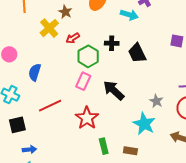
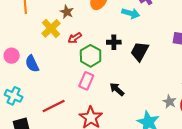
black trapezoid: (137, 53) -> (140, 51), turned 55
blue semicircle: (35, 72) -> (32, 64), moved, turned -42
black arrow: (114, 90) -> (117, 89), size x0.7
gray star: (156, 101) -> (169, 102), moved

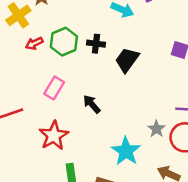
red arrow: (75, 38) -> (34, 43), moved
green hexagon: (91, 56) -> (64, 42), moved

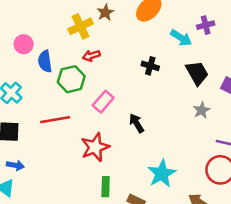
green hexagon: (64, 42) -> (71, 79), moved
black trapezoid: (127, 60) -> (197, 73), moved, turned 105
gray star: (156, 129) -> (202, 110), moved

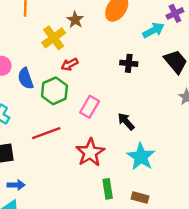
cyan arrow: (181, 38) -> (153, 30), turned -50
cyan star: (162, 174) -> (141, 157), moved

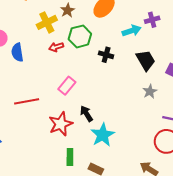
green hexagon: (54, 91) -> (80, 36), moved
black arrow: (126, 121) -> (86, 114), moved

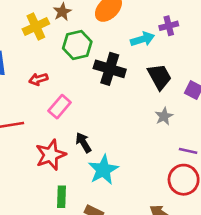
red arrow: (56, 47) -> (38, 79), moved
black cross: (106, 55) -> (110, 69), size x1.6

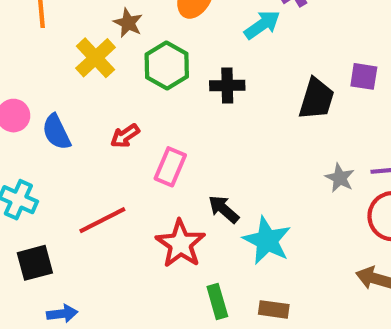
black cross: (110, 69) -> (227, 86), size x0.7
black trapezoid: (159, 77) -> (316, 99), moved, turned 64
gray star: (164, 116) -> (340, 178), moved

